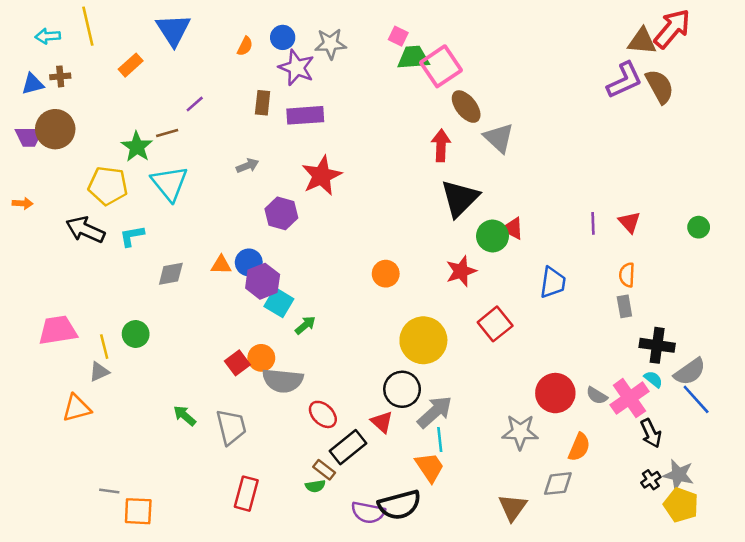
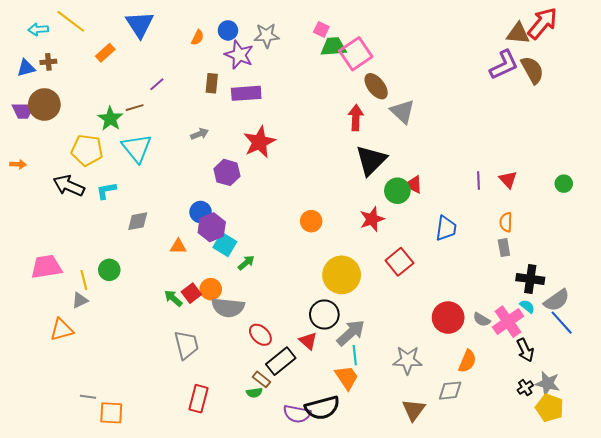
yellow line: (88, 26) -> (71, 21), turned -40
orange triangle: (221, 265) -> (178, 247), moved
green arrow: (185, 416) -> (173, 298), moved
gray star: (520, 432) -> (408, 360), moved

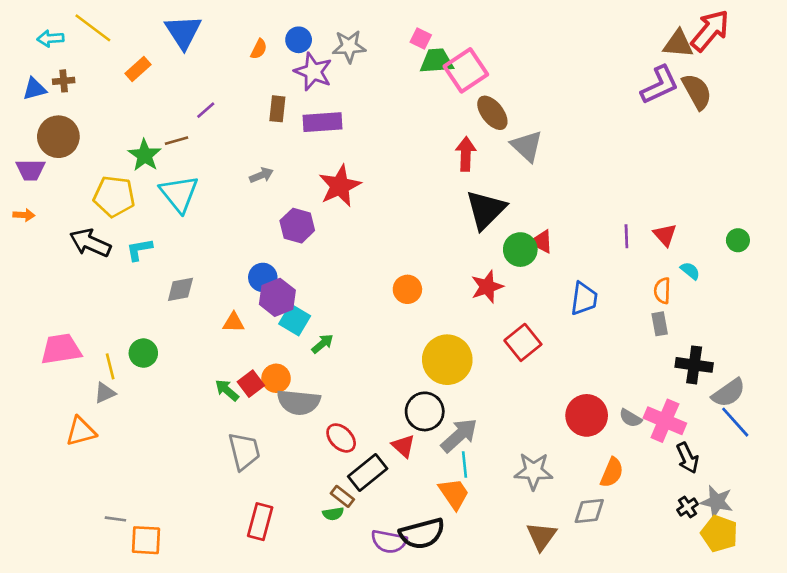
purple trapezoid: (23, 111) -> (30, 170), moved
cyan semicircle: (527, 306) -> (690, 271), moved
pink cross: (508, 322) -> (665, 421), turned -32

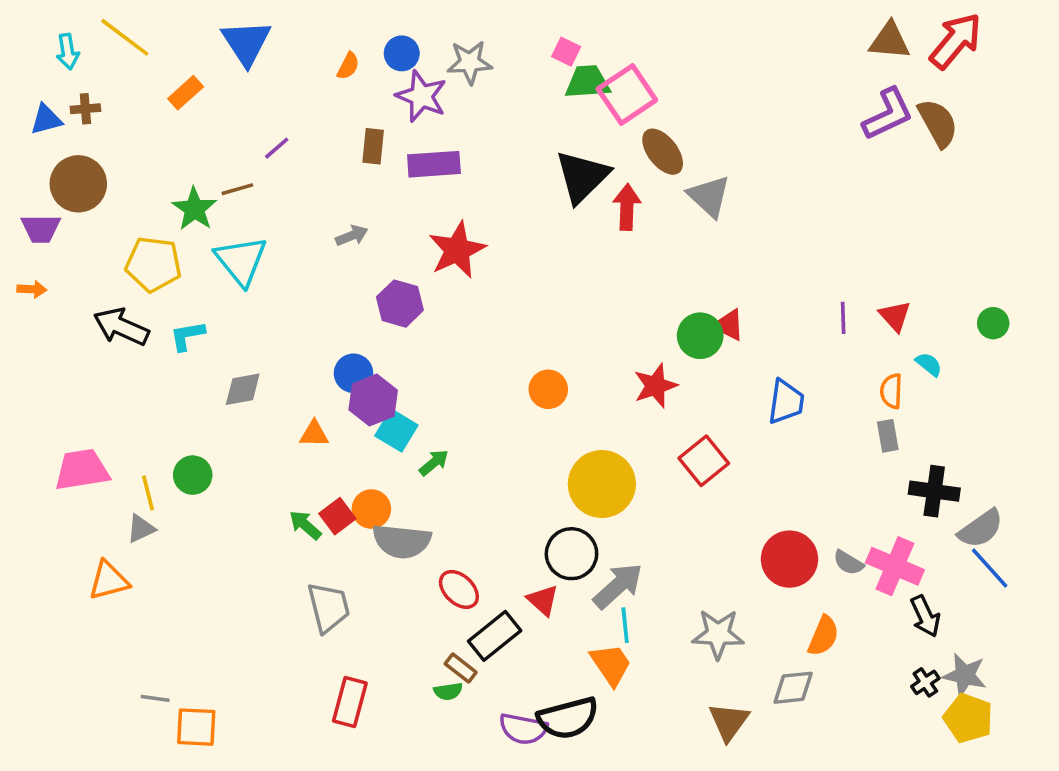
cyan arrow: (50, 38) -> (68, 52), turned -95
brown triangle: (678, 44) -> (890, 41), moved
black triangle: (486, 210) -> (582, 177), moved

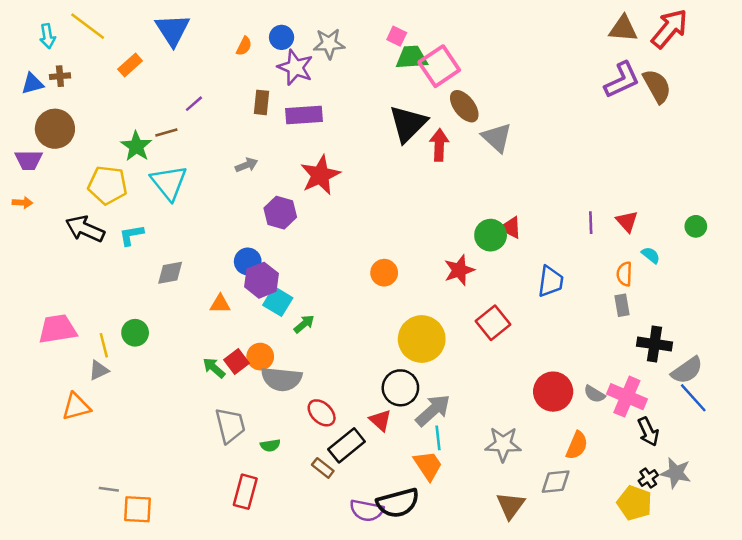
green semicircle: (448, 691) -> (270, 445), moved
yellow pentagon: (968, 718) -> (634, 503), moved

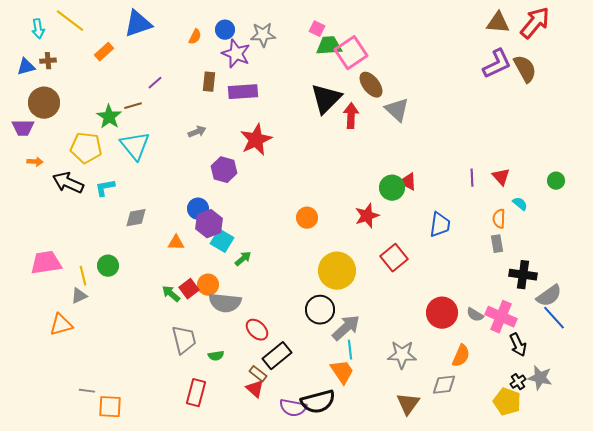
blue triangle: (173, 30) -> (138, 24), turned 44
orange arrow: (22, 203) -> (35, 162), moved
red triangle: (380, 420) -> (255, 389), moved

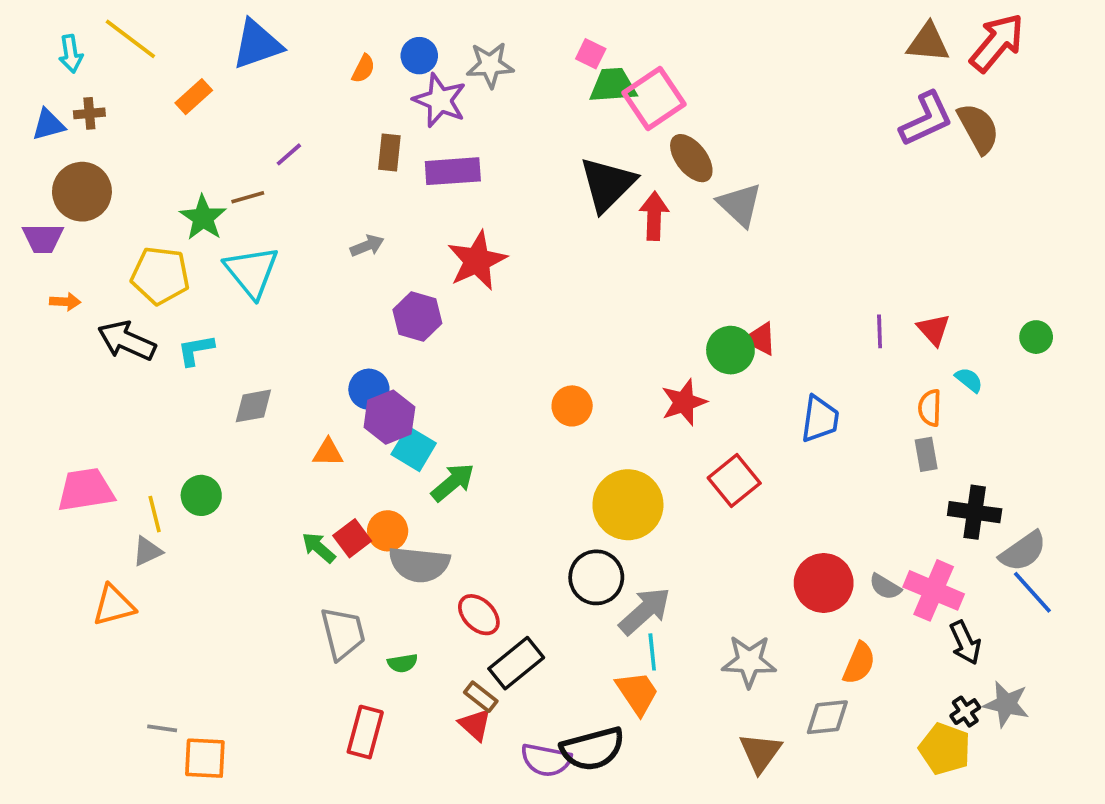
green arrow: (243, 259) -> (453, 482), size x1.4

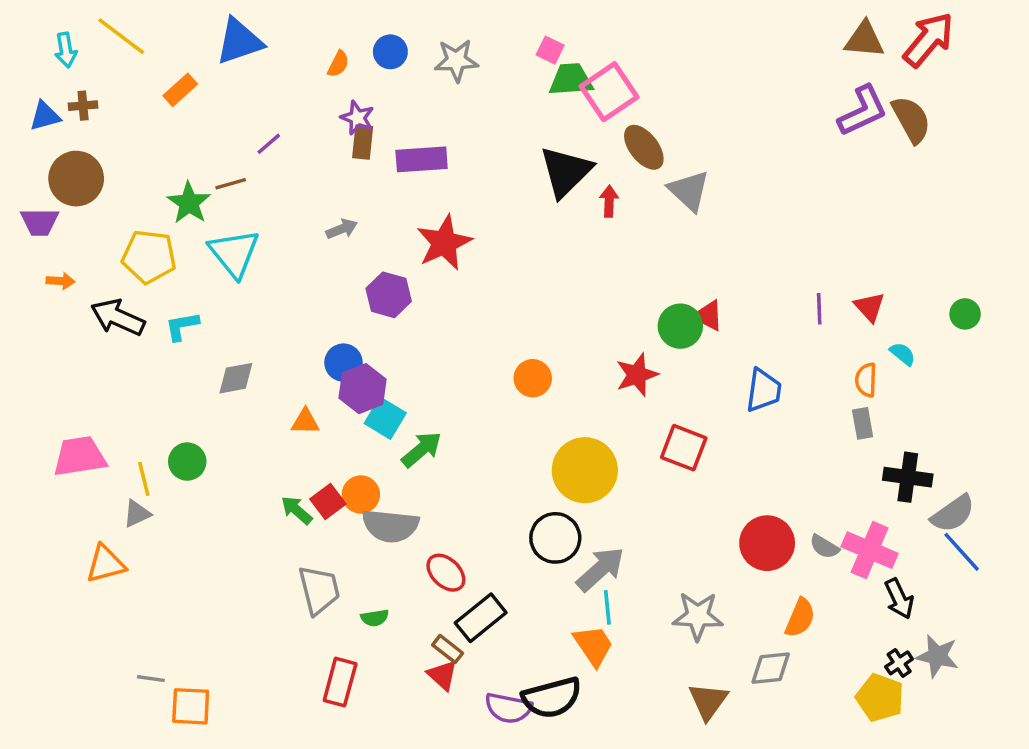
purple star: (440, 100) -> (357, 118), moved, size x0.7
red arrow: (654, 216) -> (609, 201), size x0.7
red square: (734, 481) -> (684, 448), turned -30

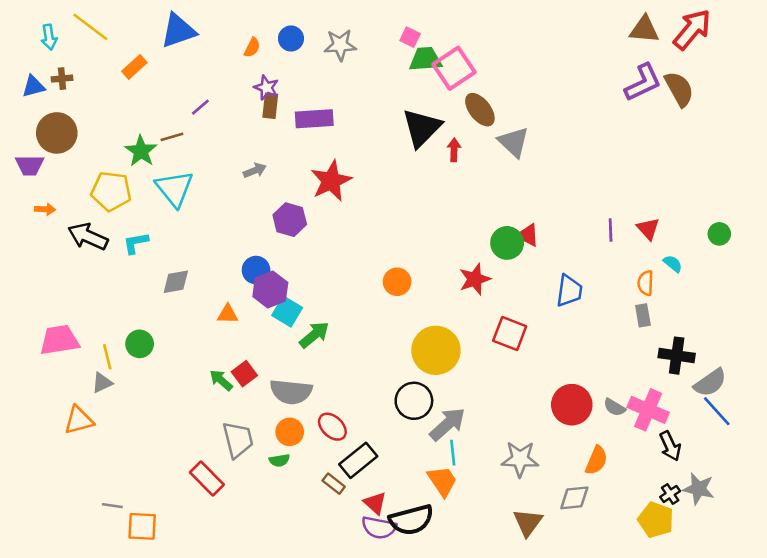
orange circle: (361, 495) -> (290, 432), moved
red triangle: (442, 675) -> (375, 503), moved
red rectangle: (340, 682) -> (207, 478), moved, turned -60

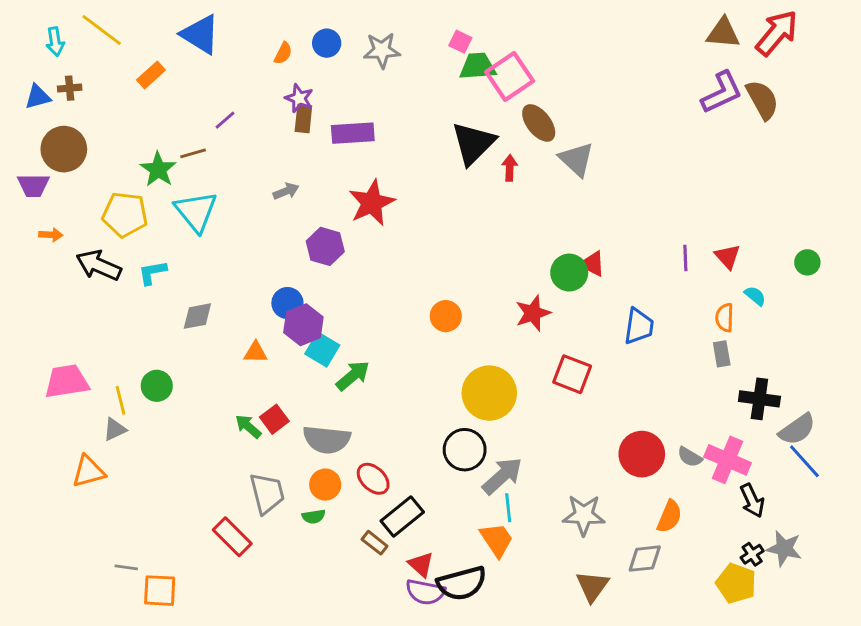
blue triangle: (178, 31) -> (200, 34), turned 51

